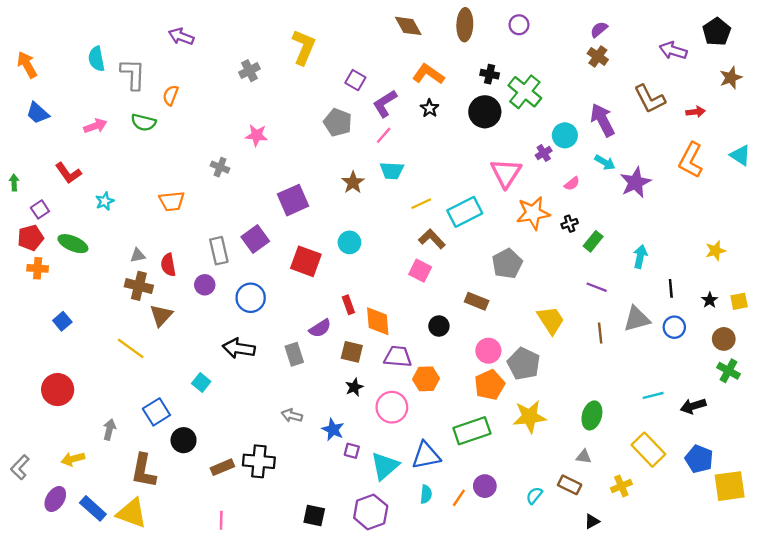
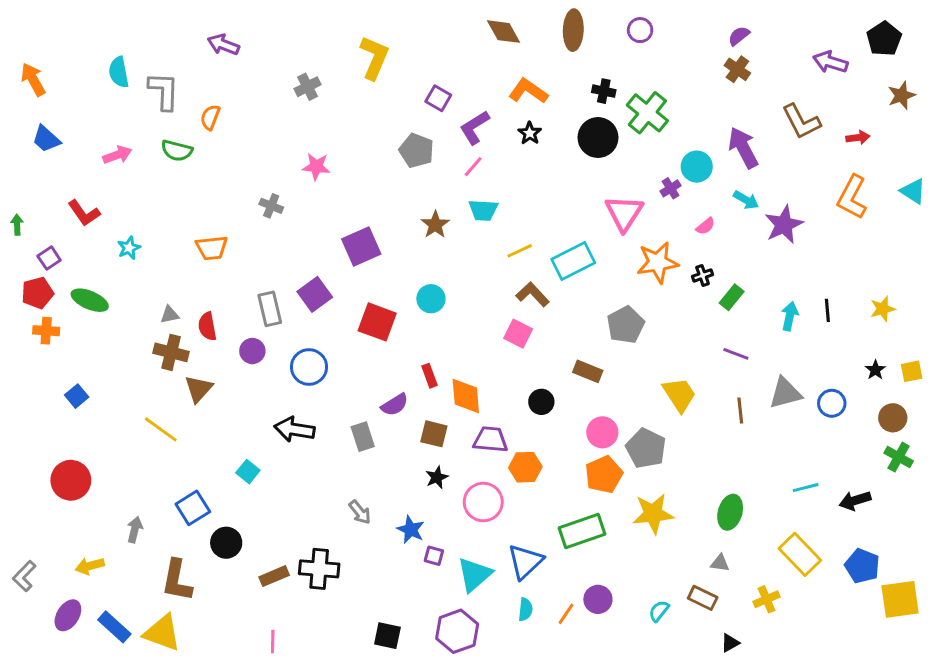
black line: (671, 288) -> (827, 310), moved
gray arrow: (292, 415) -> (360, 512), turned -144
blue triangle: (426, 455) -> (525, 562), turned -32

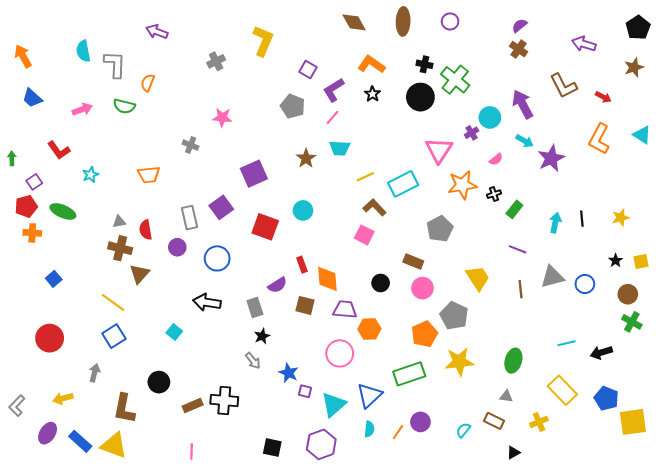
black pentagon: (884, 39) -> (638, 28), moved
red arrow: (858, 138) -> (603, 97), turned 35
pink circle: (602, 432) -> (422, 288), moved
black star: (437, 477) -> (262, 336), moved
blue square: (193, 508) -> (114, 336), moved

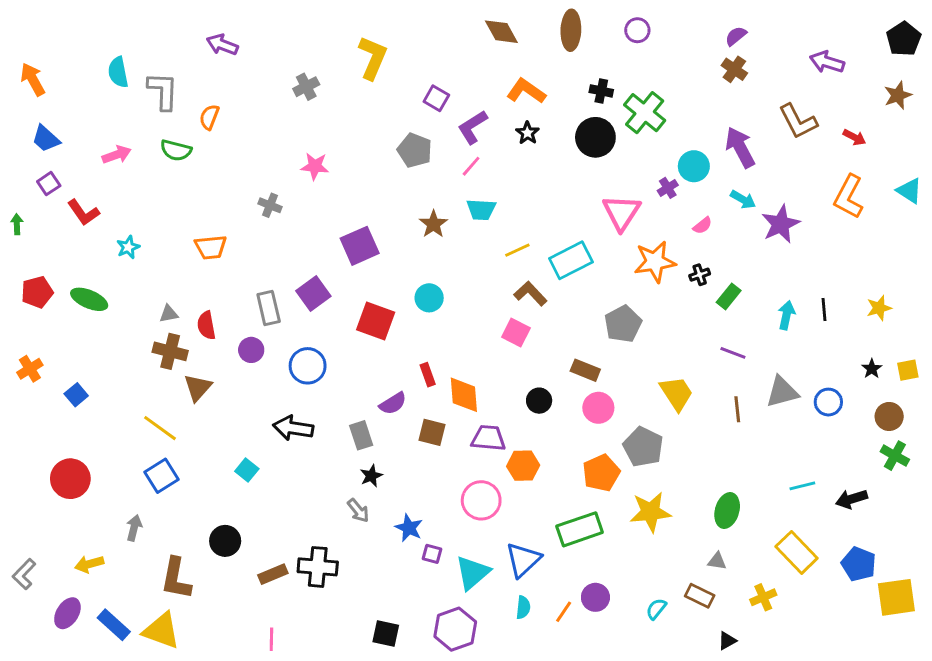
purple square: (34, 182) -> (49, 184), moved
orange cross: (32, 233) -> (30, 369), moved, turned -36

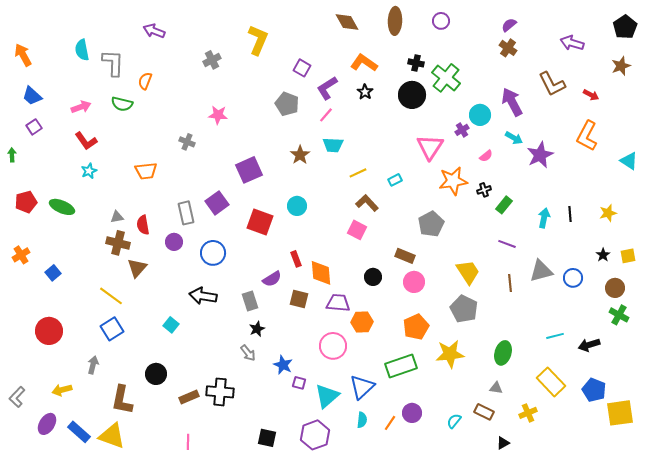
cyan triangle: (909, 191) -> (629, 161), moved
red L-shape: (83, 213) -> (86, 141), moved
cyan rectangle: (571, 260) -> (395, 180), size x0.5
gray pentagon: (643, 447) -> (464, 309), moved

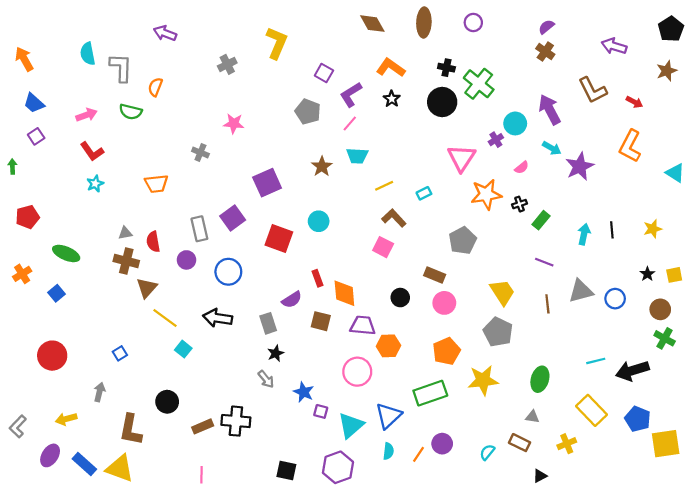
green ellipse: (62, 207) -> (66, 253), moved
yellow line: (111, 296) -> (165, 318), moved
blue square: (112, 329) -> (120, 353), size x0.6
black arrow: (589, 345) -> (632, 371), size x1.4

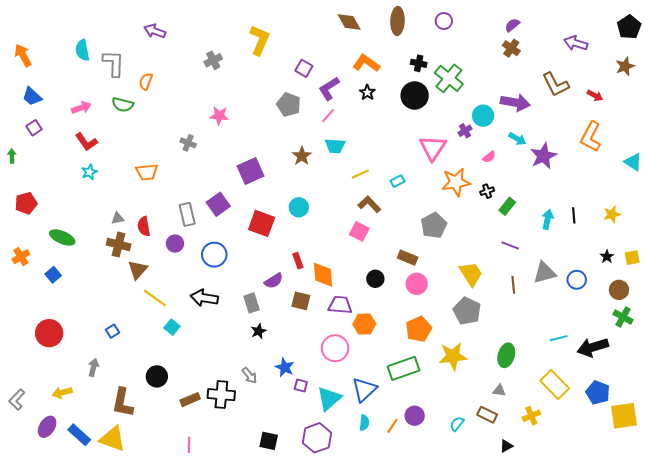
purple arrow: (550, 110) -> (515, 103), turned 128
gray arrow: (266, 379) -> (249, 375), moved

